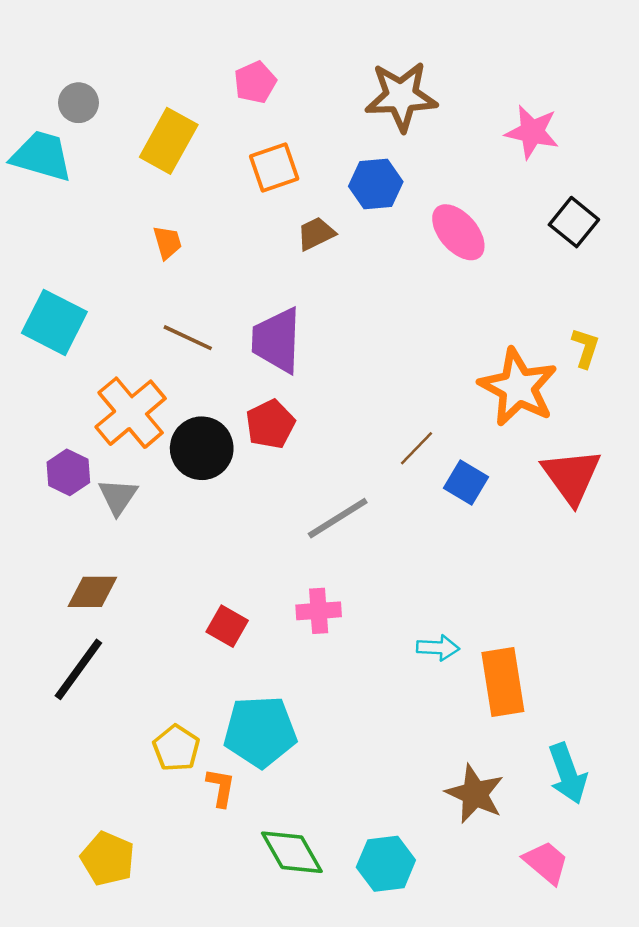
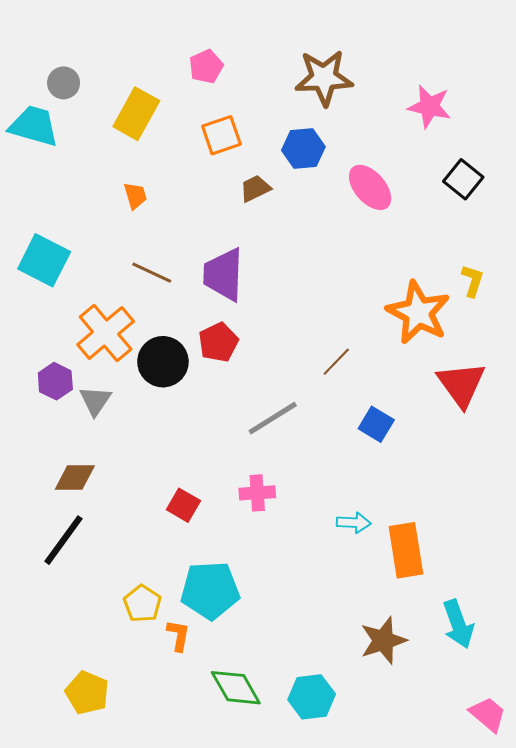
blue square: (466, 483) -> (376, 424), moved
brown star: (475, 794) -> (383, 640), turned 30
pink trapezoid: (546, 862) -> (488, 714), moved

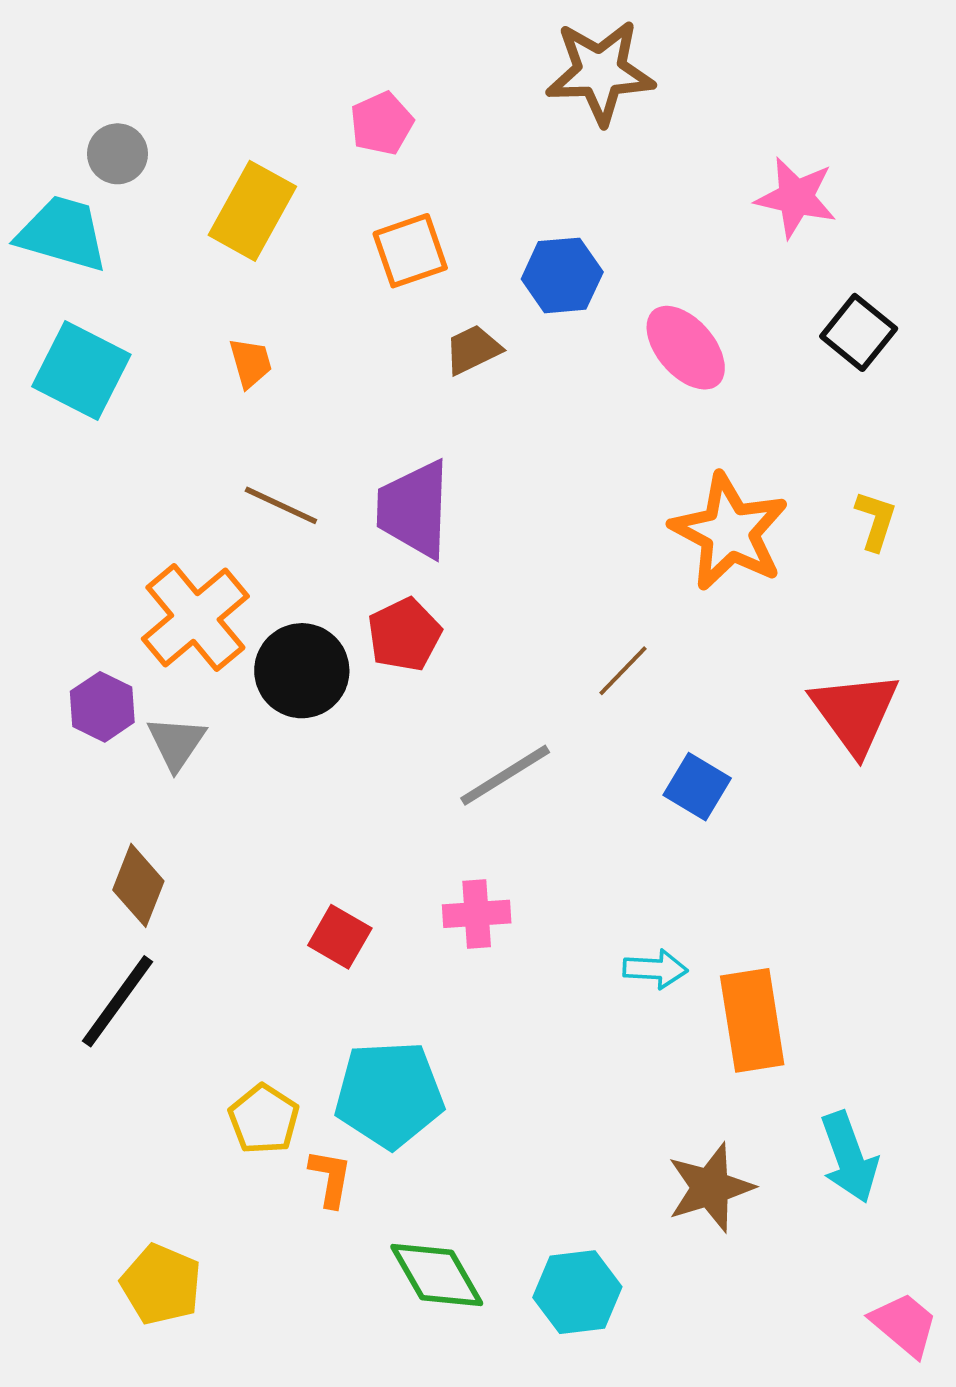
brown star: (324, 78) -> (600, 72), moved
cyan square: (44, 260) -> (81, 370), moved
orange star: (418, 312) -> (729, 532), moved
brown diamond: (75, 478) -> (138, 885), turned -69

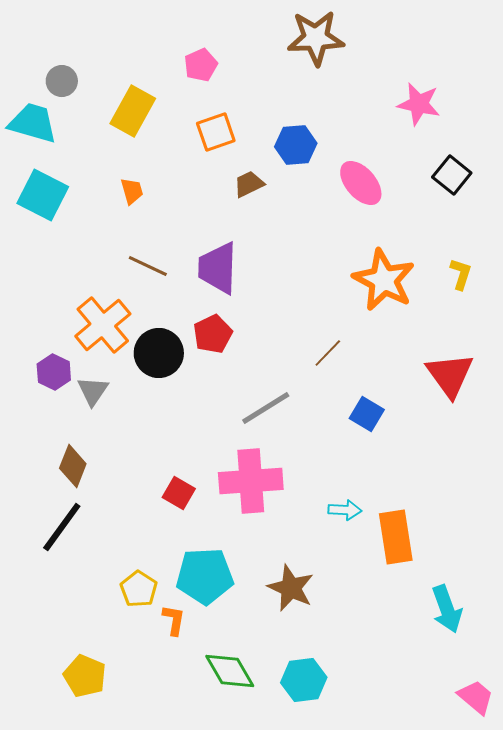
pink cross: (477, 914) -> (251, 481), size x1.8
brown star: (710, 1188) -> (291, 588), moved, turned -30

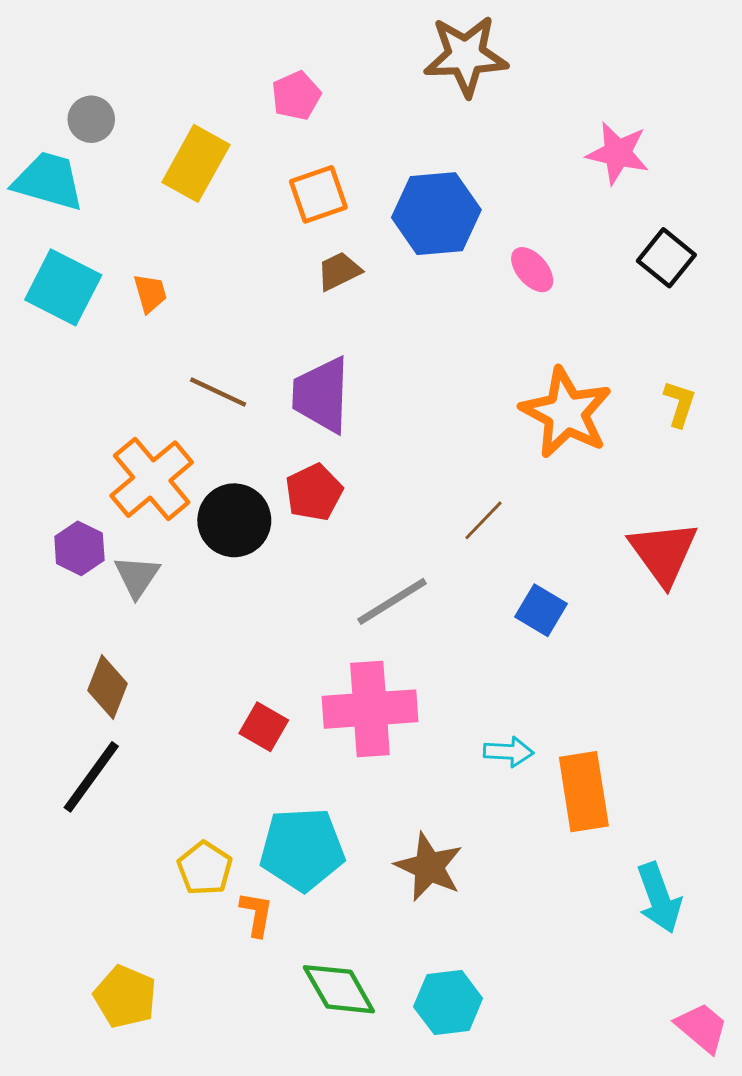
blue hexagon: (296, 145) -> (436, 214), size x1.4
pink ellipse: (361, 183) -> (532, 270), size x0.7
brown trapezoid: (249, 184) -> (339, 271), moved
orange trapezoid: (132, 191) -> (150, 293), moved

